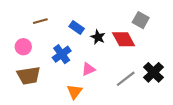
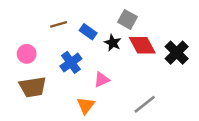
gray square: (141, 20) -> (127, 19), moved
brown line: (40, 21) -> (59, 24), moved
black cross: (153, 72) -> (177, 53), moved
gray line: (126, 79) -> (145, 104), moved

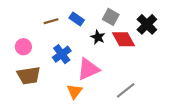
blue rectangle: (88, 32) -> (77, 19), moved
black cross: (177, 53) -> (147, 24), moved
pink triangle: (102, 80) -> (88, 69), size x1.6

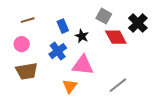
blue rectangle: (77, 19) -> (63, 26), moved, turned 32
brown line: (51, 21) -> (28, 20), moved
black star: (98, 37) -> (82, 36), moved
pink triangle: (88, 69) -> (83, 65), turned 30

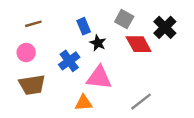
blue rectangle: (63, 26) -> (84, 26), moved
orange triangle: (70, 86) -> (84, 103), turned 49

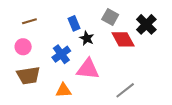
orange triangle: (84, 103) -> (63, 90), moved

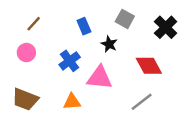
brown line: (29, 21) -> (34, 24), turned -32
black star: (87, 38) -> (109, 44), moved
red diamond: (123, 39) -> (149, 66), moved
brown trapezoid: (28, 75) -> (25, 99), moved, turned 30

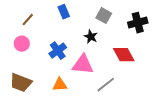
blue rectangle: (84, 26) -> (64, 12), moved
black cross: (166, 27) -> (138, 23), turned 30
gray line: (142, 102) -> (106, 85), moved

